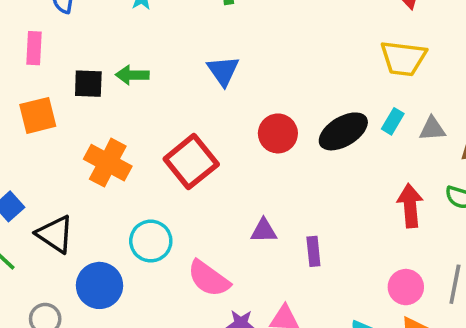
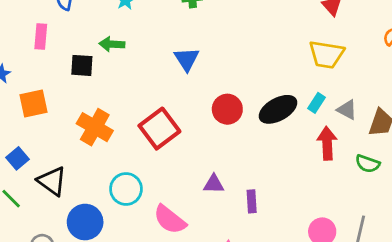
green arrow: (132, 75) -> (112, 44), moved
orange square: (38, 115) -> (33, 103), moved
gray triangle: (432, 129) -> (347, 110), turned 30
red arrow: (410, 206) -> (327, 143), moved

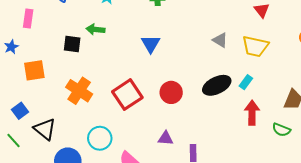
pink rectangle: (41, 37) -> (28, 19), moved
red circle: (227, 109) -> (171, 92), moved
gray triangle: (347, 110) -> (220, 40), moved

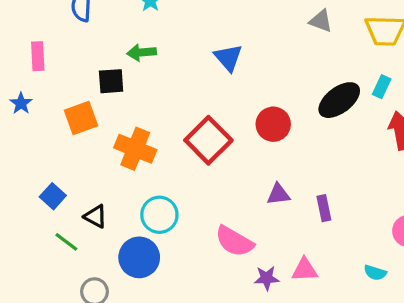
gray triangle: (220, 40) -> (321, 21), moved
orange square: (34, 70) -> (81, 118), moved
black triangle: (45, 129) -> (95, 216), size x0.7
cyan circle: (100, 138) -> (159, 215), moved
green line: (14, 141) -> (66, 242), moved

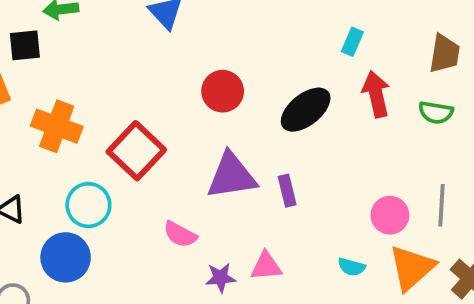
black ellipse: (339, 100) -> (306, 110), moved
red square: (208, 140) -> (136, 151), moved
purple triangle: (278, 194) -> (232, 176), size x1.8
pink semicircle: (234, 241) -> (180, 234), size x0.7

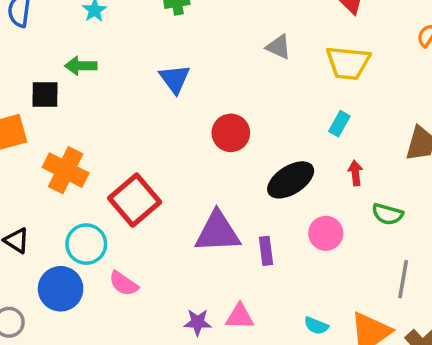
red circle: (223, 91) -> (231, 133), moved
red arrow: (376, 94) -> (355, 173), size x0.6
green semicircle: (436, 112) -> (387, 214), moved
pink circle: (390, 215) -> (326, 233), moved
pink semicircle: (180, 234) -> (124, 284), moved

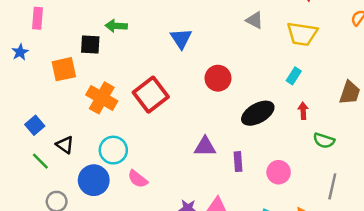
red square: (135, 200) -> (151, 95), moved
purple triangle: (218, 232) -> (205, 147), size x0.7
pink circle: (326, 233) -> (279, 172), moved

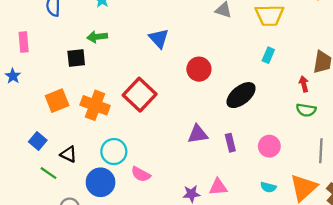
orange square: (64, 69) -> (57, 101), moved
red arrow: (303, 111) -> (304, 84), moved

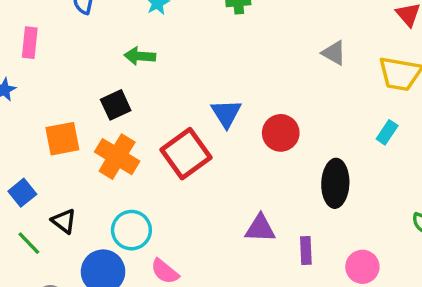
blue triangle: (159, 38) -> (226, 113), moved
black square: (76, 58) -> (116, 105), moved, turned -30
black ellipse: (241, 95) -> (335, 183), turned -60

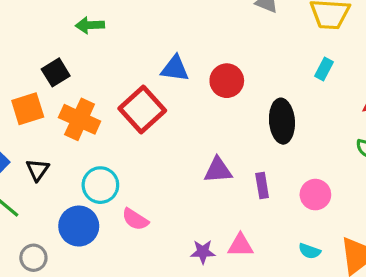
black square: (116, 105) -> (56, 72), moved
blue triangle: (226, 113) -> (175, 68), turned -44
black triangle: (64, 221) -> (38, 170), moved, turned 35

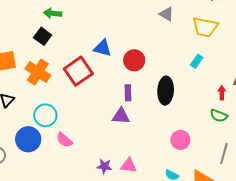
black square: (56, 72) -> (43, 36), moved, turned -30
purple rectangle: (262, 186) -> (128, 93), moved

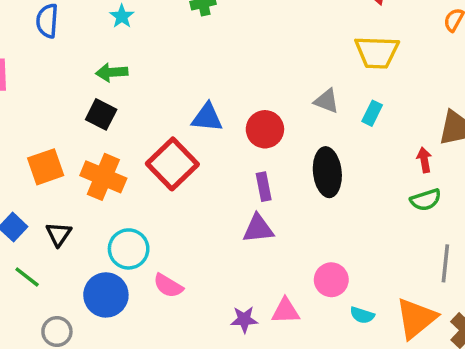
gray triangle: (166, 14) -> (326, 101), moved
green semicircle: (219, 116) -> (426, 200), turned -30
pink circle: (180, 140) -> (331, 280), moved

